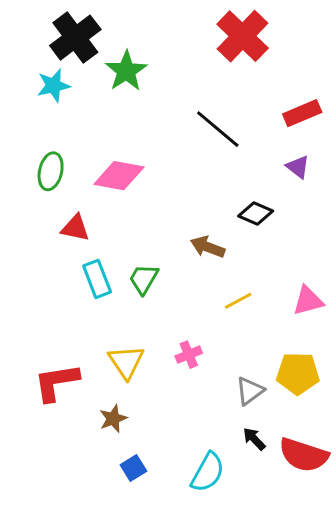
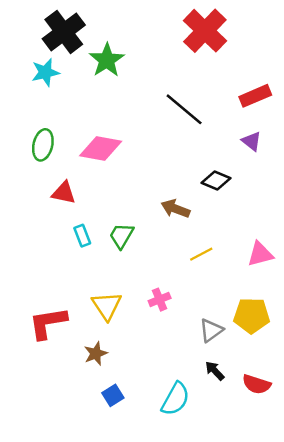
cyan rectangle: (97, 279) -> (82, 236), size x0.7
red semicircle: (304, 455) -> (256, 384), size x0.7

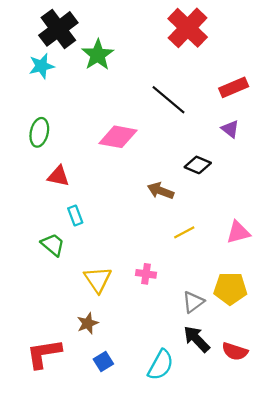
pink diamond: (101, 149) -> (118, 137), moved
green trapezoid: (121, 236) -> (53, 245), moved, turned 100
pink cross: (160, 300) -> (146, 274), turned 30
red L-shape: (48, 323) -> (44, 354), moved
black arrow: (215, 371) -> (197, 339), size x1.5

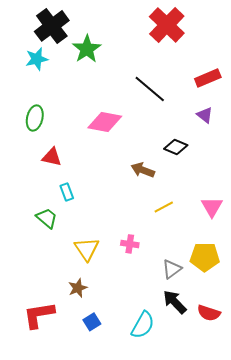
pink triangle: (238, 232) -> (212, 207), turned -45

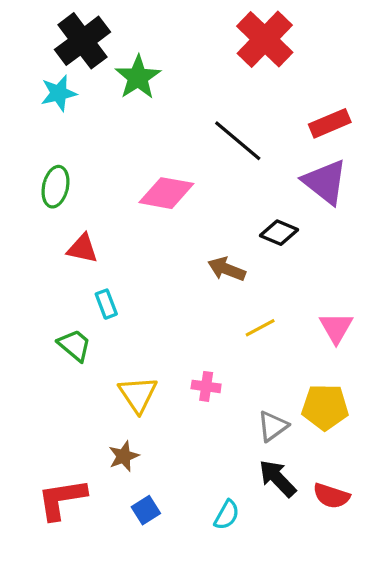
purple triangle: (205, 115) -> (325, 182), size x1.8
cyan semicircle: (143, 325) -> (227, 515), size x0.7

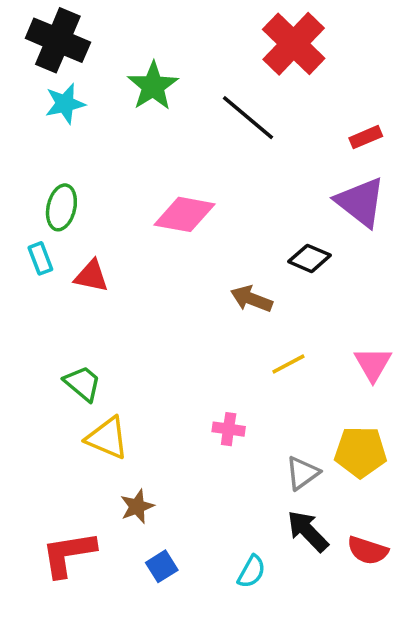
black cross: (82, 41) -> (58, 40), moved, turned -30
red rectangle: (330, 123) -> (366, 137), size x0.7
black line: (238, 141) -> (248, 118), moved
cyan rectangle: (106, 304) -> (40, 258), moved
yellow triangle: (138, 394) -> (107, 438), moved, turned -33

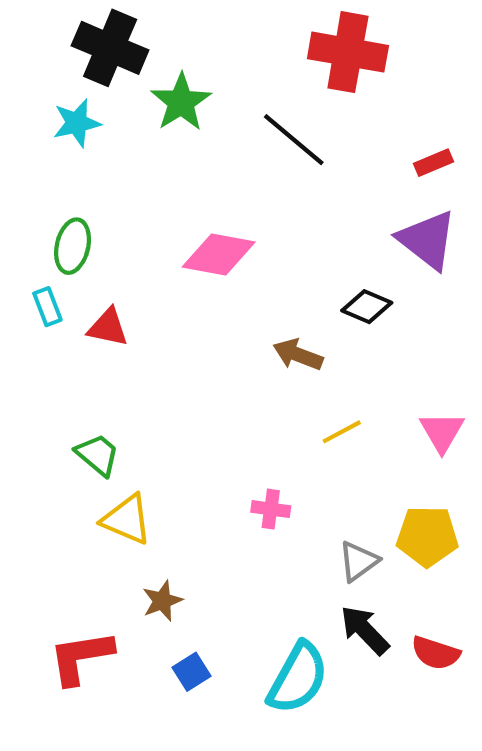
black cross: (58, 40) -> (110, 48), moved
red cross: (294, 44) -> (348, 52), turned -34
cyan semicircle: (251, 572) -> (298, 678), size x1.8

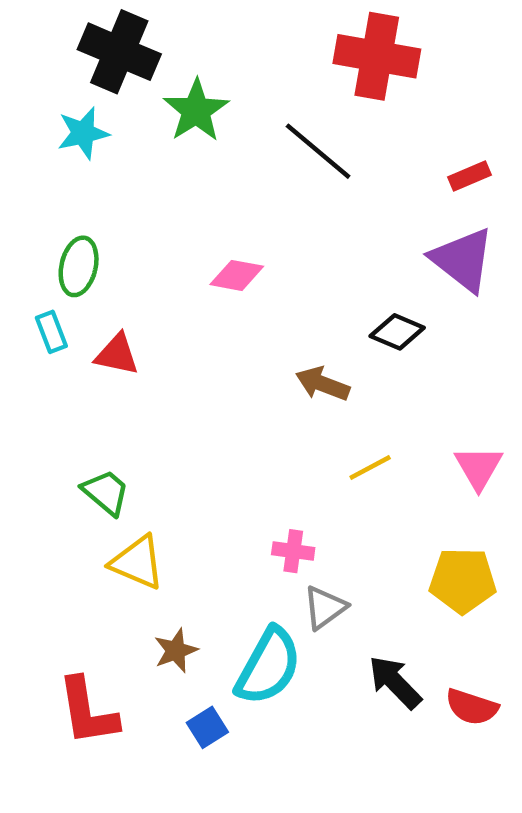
pink diamond: (219, 254) -> (237, 275), size x0.7
gray triangle: (358, 561) -> (325, 608), moved
red L-shape: (81, 657) -> (88, 712), turned -90
cyan semicircle: (298, 678) -> (268, 666), moved

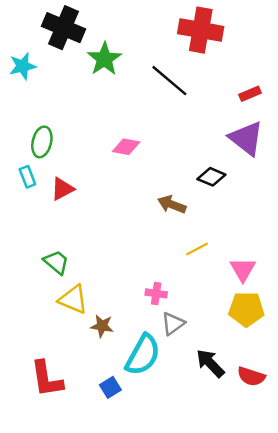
cyan star: (83, 133) -> (23, 66), moved
red triangle: (117, 355) -> (62, 189), turned -40
pink triangle: (479, 467) -> (243, 269), moved
brown star: (176, 651) -> (102, 326), moved, turned 30

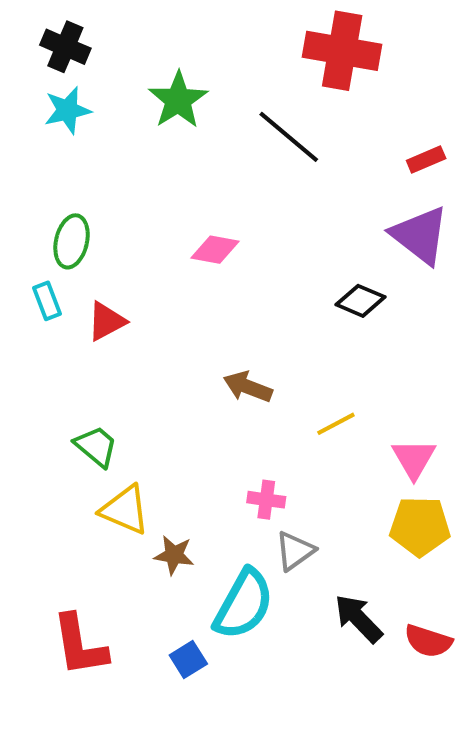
black cross: (64, 28) -> (65, 47), moved, size x0.7
cyan star: (23, 66) -> (67, 110), moved
brown arrow: (172, 204) -> (248, 387), moved

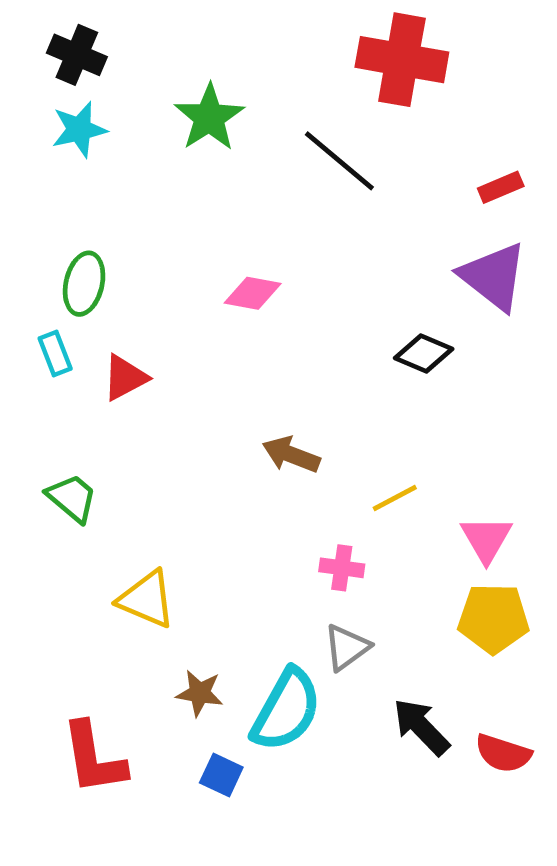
green trapezoid: (96, 446) -> (72, 498), moved
pink cross: (266, 500) -> (342, 568), moved
brown star: (174, 555) -> (200, 693), moved
blue square: (188, 660) -> (221, 775), turned -33

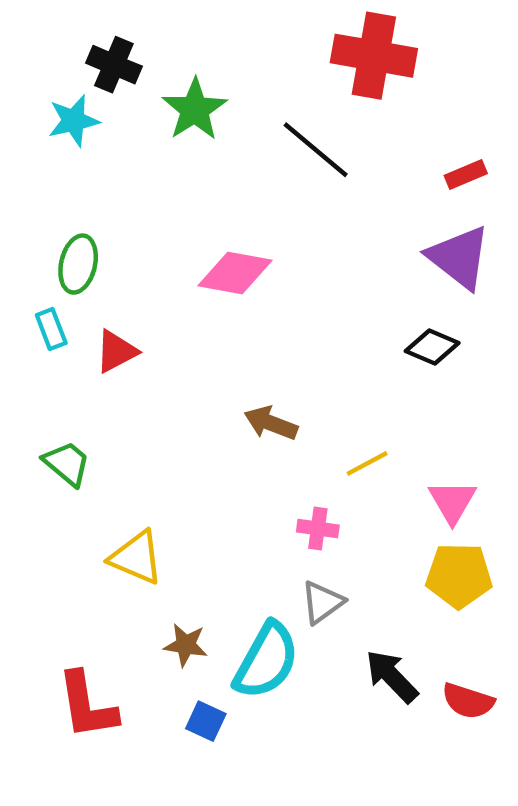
black cross: (77, 55) -> (114, 65), moved
pink diamond: (253, 293) -> (235, 273), size x1.4
black diamond: (424, 353) -> (432, 347), moved

